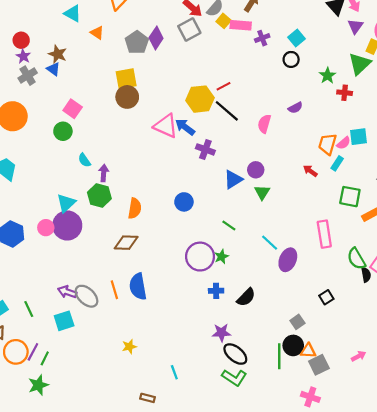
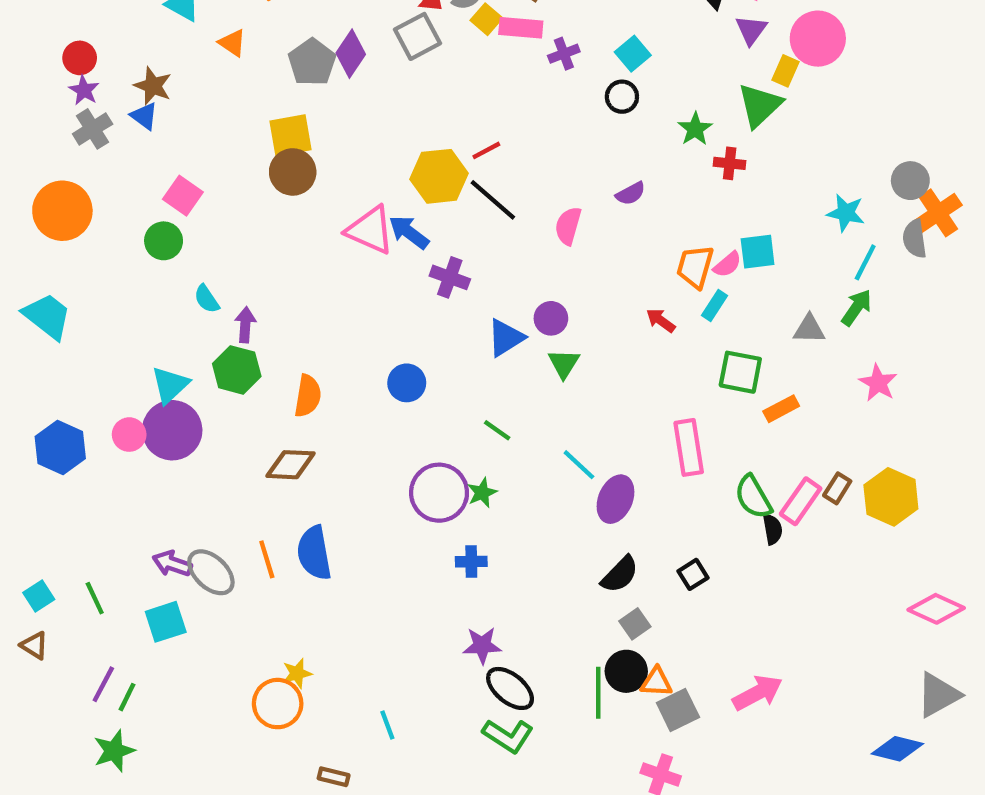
black semicircle: (246, 297) -> (620, 574), moved
orange circle: (16, 352) -> (278, 704), moved
pink arrow: (359, 356) -> (758, 693), size x1.6

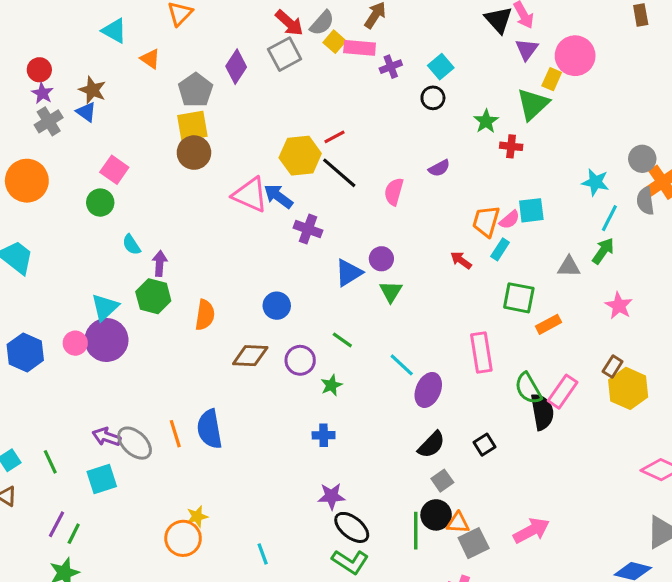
gray pentagon: (312, 62) -> (196, 90), moved
brown diamond: (291, 465) -> (250, 356), moved
brown rectangle: (837, 488) -> (613, 367), moved
purple circle: (439, 493) -> (300, 360), moved, size x0.7
black semicircle: (773, 529) -> (542, 412), size x1.6

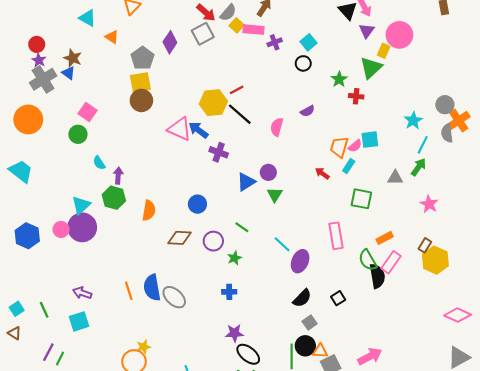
gray cross: (49, 121) -> (43, 79), size x1.4
cyan star: (595, 182) -> (413, 121), turned 30
orange rectangle: (549, 324) -> (385, 238), moved
gray ellipse: (135, 443) -> (174, 297), moved

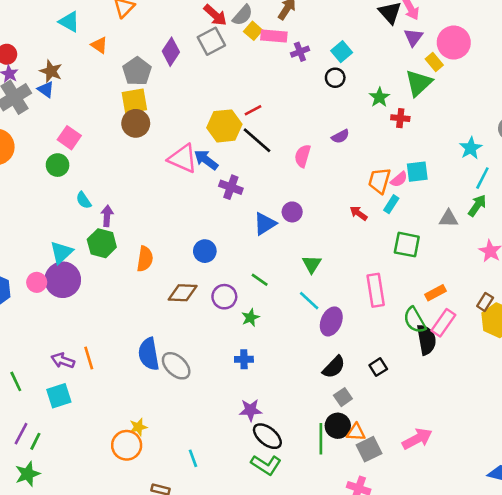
yellow rectangle: (384, 51) -> (434, 62), turned -64
green triangle: (275, 195) -> (312, 264), moved
orange line: (129, 291) -> (89, 358), moved

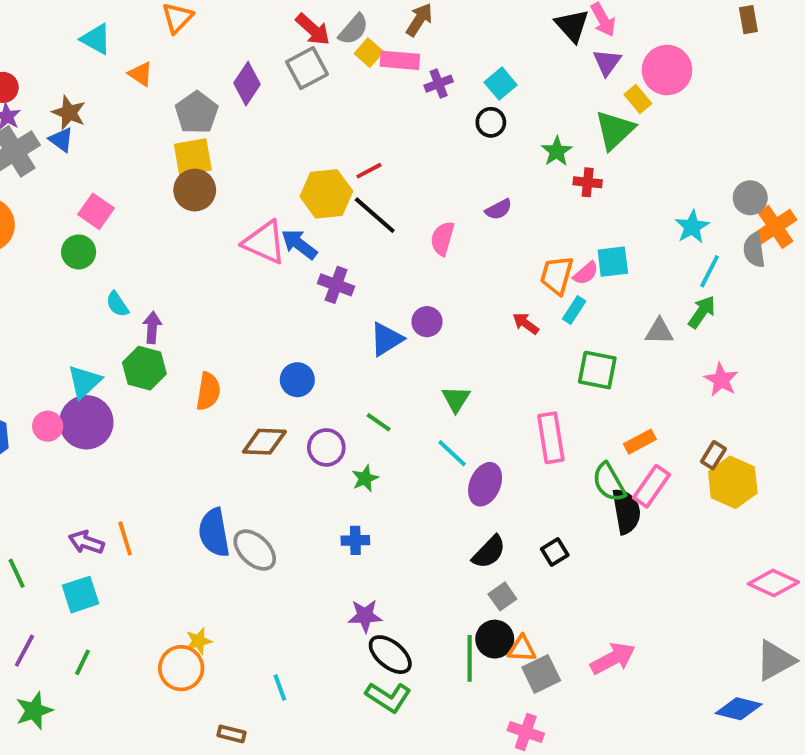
green line: (35, 441) -> (82, 662), moved

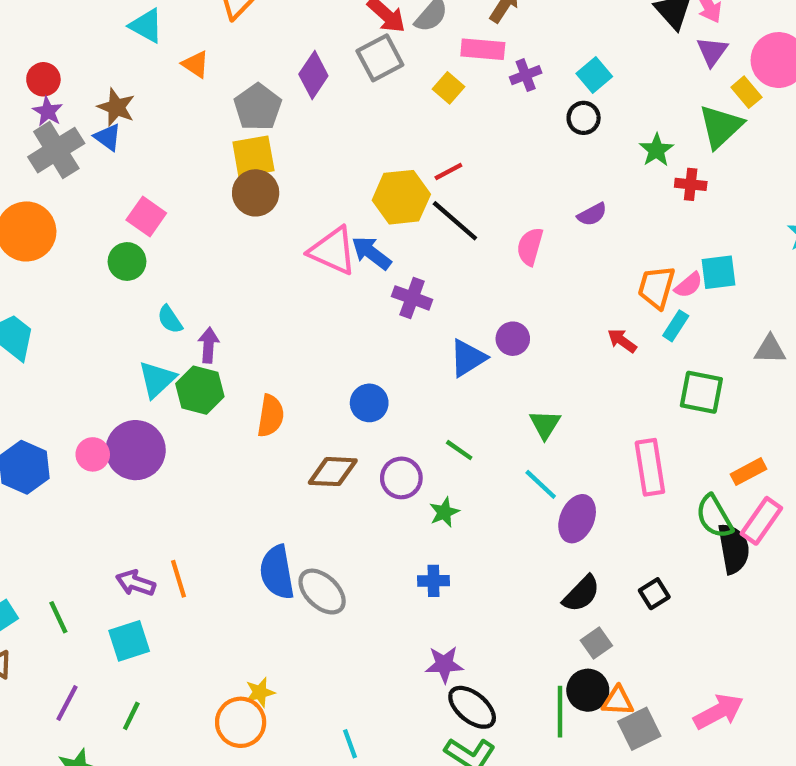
yellow square: (369, 53) -> (448, 88), moved
cyan triangle: (84, 382) -> (157, 379), moved

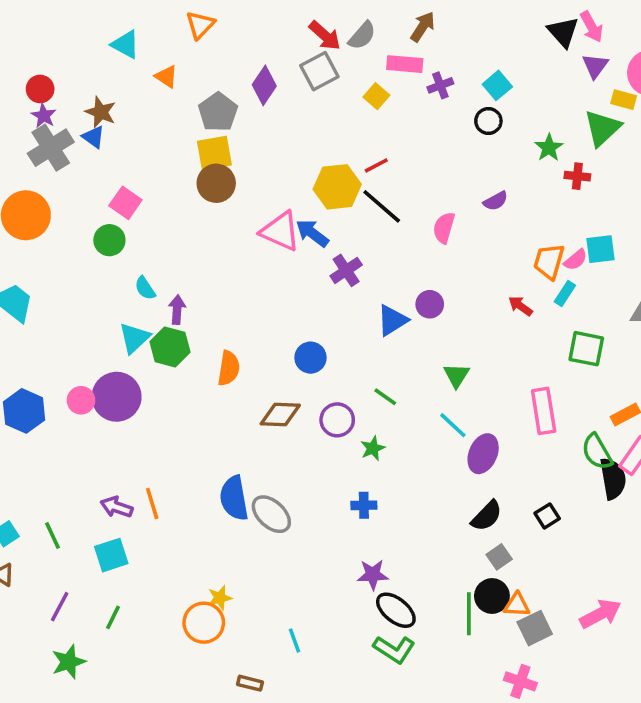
yellow rectangle: (746, 92) -> (624, 100), turned -35
purple cross: (412, 298) -> (346, 270), turned 36

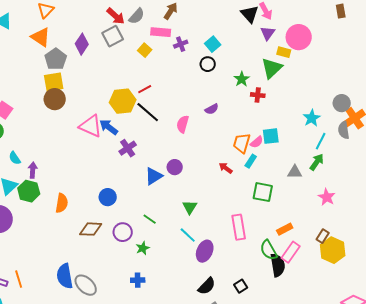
orange triangle: (166, 77) -> (41, 37), moved, size x1.5

